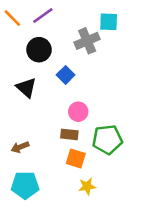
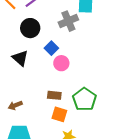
pink circle: (78, 112) -> (61, 63), moved
green pentagon: (107, 140) -> (84, 99), turned -30

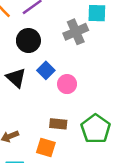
blue square: (51, 48) -> (46, 70), moved
orange square: (59, 114) -> (46, 148), moved

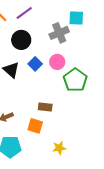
pink circle: (67, 84) -> (57, 62), moved
green pentagon: (96, 129) -> (75, 80), moved

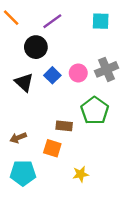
purple line: (24, 13) -> (52, 21), moved
gray cross: (59, 33) -> (106, 69), moved
green pentagon: (75, 80) -> (95, 111), moved

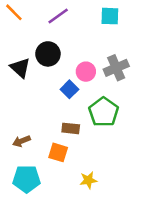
black circle: (36, 47) -> (48, 54), moved
blue square: (52, 75) -> (69, 89), moved
black triangle: (24, 82) -> (20, 68), moved

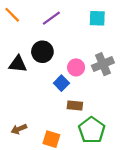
black triangle: (20, 68) -> (18, 64), turned -36
green pentagon: (104, 112) -> (92, 130), moved
brown rectangle: (71, 128) -> (75, 106), moved

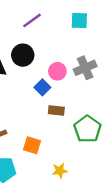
green pentagon: (92, 130) -> (87, 129), moved

